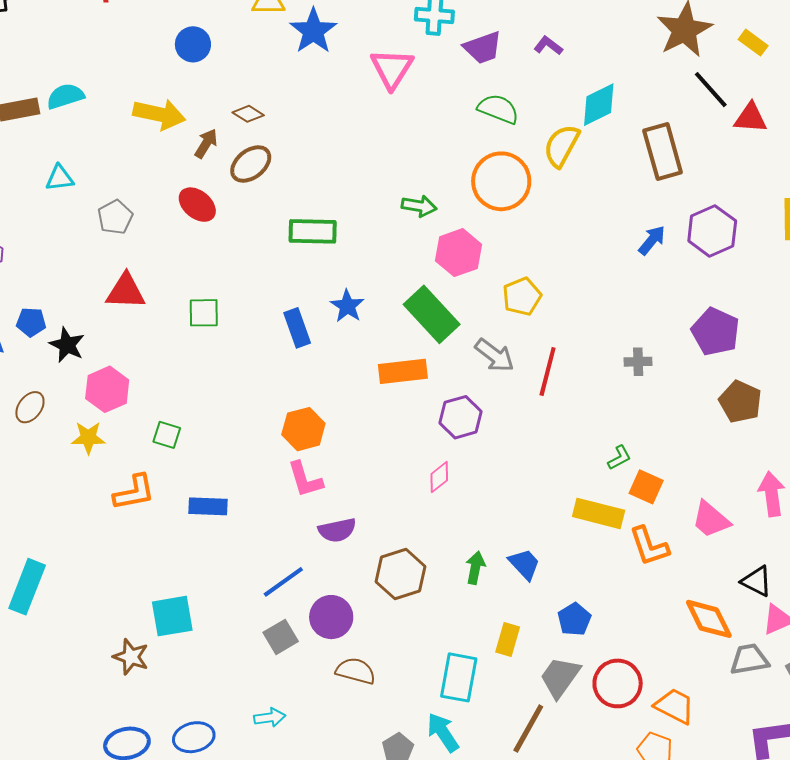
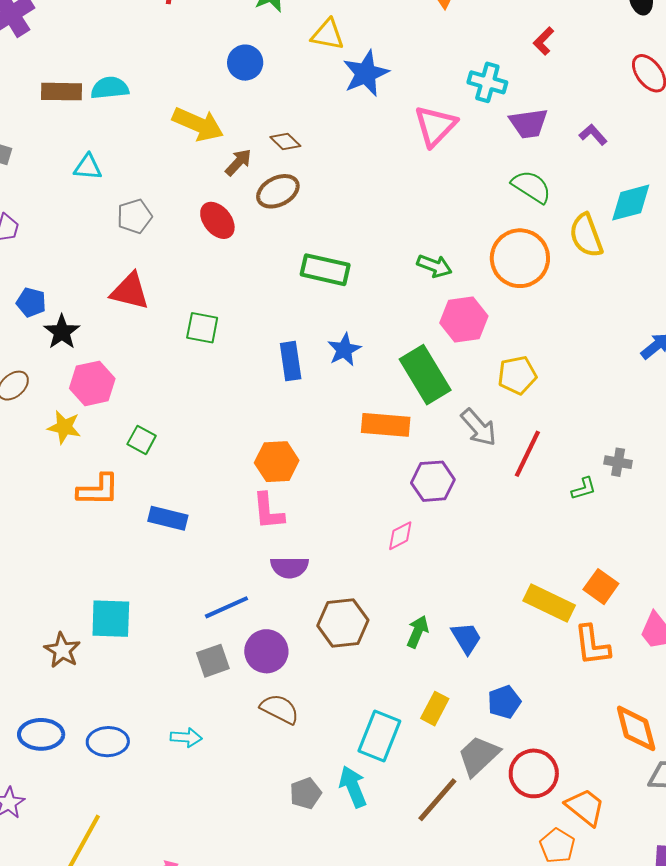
yellow semicircle: (562, 146) -> (586, 235), turned -60
green L-shape: (619, 458) -> (584, 489), moved

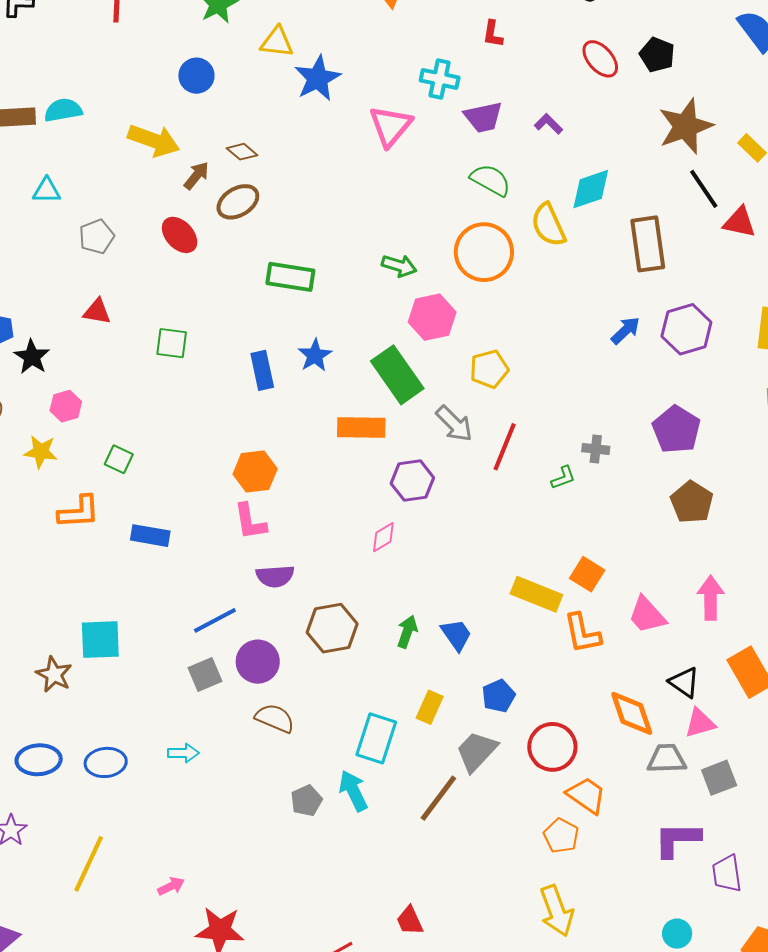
red L-shape: (544, 41) -> (493, 34), turned -32
red triangle: (130, 291) -> (97, 312), size x0.7
pink hexagon: (92, 383) -> (66, 406), size x0.7
red circle: (534, 773) -> (552, 747), moved

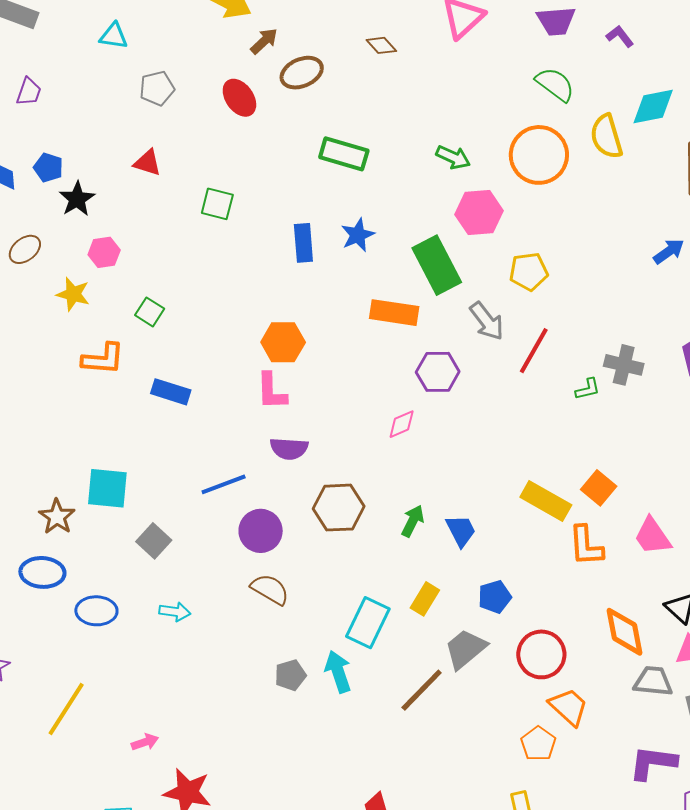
brown diamond: (242, 152) -> (381, 45), moved
gray cross: (596, 449) -> (624, 365), size x1.4
gray square: (205, 675) -> (154, 541), moved, turned -32
blue ellipse: (39, 760) -> (42, 572), moved

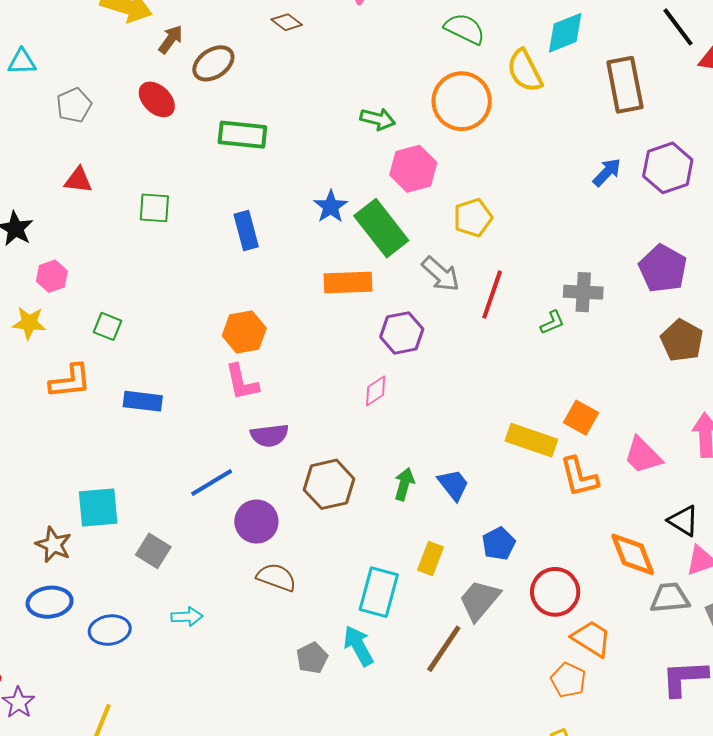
green rectangle: (344, 154) -> (242, 135), moved
blue star: (358, 235) -> (331, 207), moved

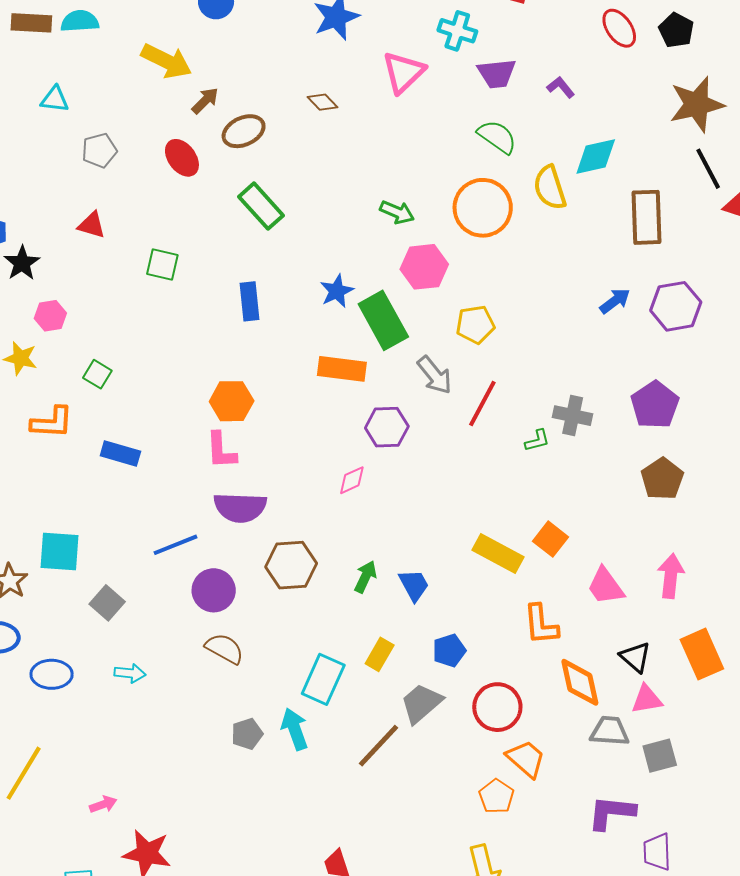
green rectangle: (242, 135) -> (261, 206), turned 33
purple semicircle: (269, 435) -> (240, 507), size x1.4
orange L-shape: (579, 477) -> (541, 625), moved

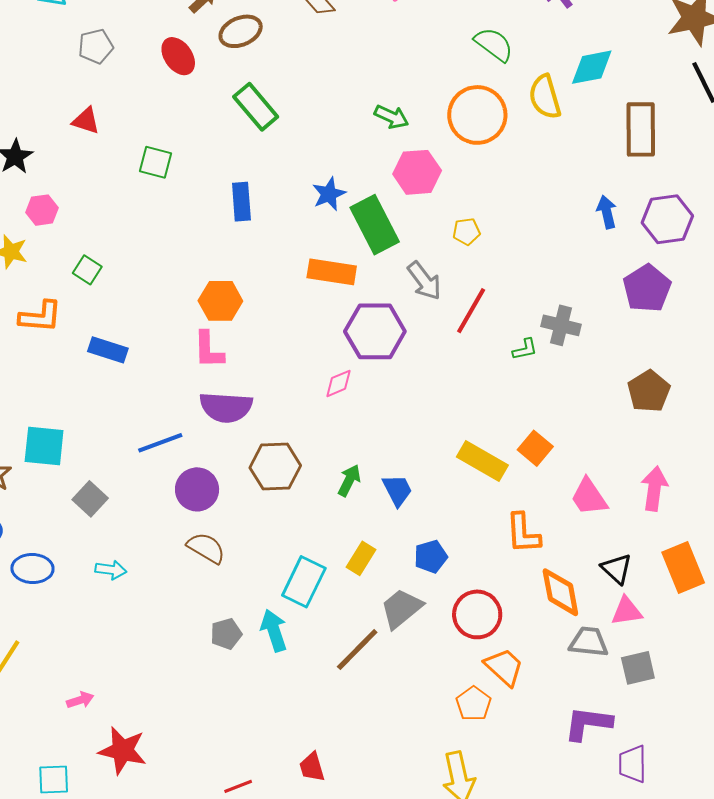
blue arrow: (615, 301) -> (607, 212), turned -68
yellow pentagon: (475, 325) -> (466, 232), size x0.7
purple pentagon: (655, 405) -> (647, 288), moved
purple hexagon: (387, 427) -> (375, 331), size x1.4

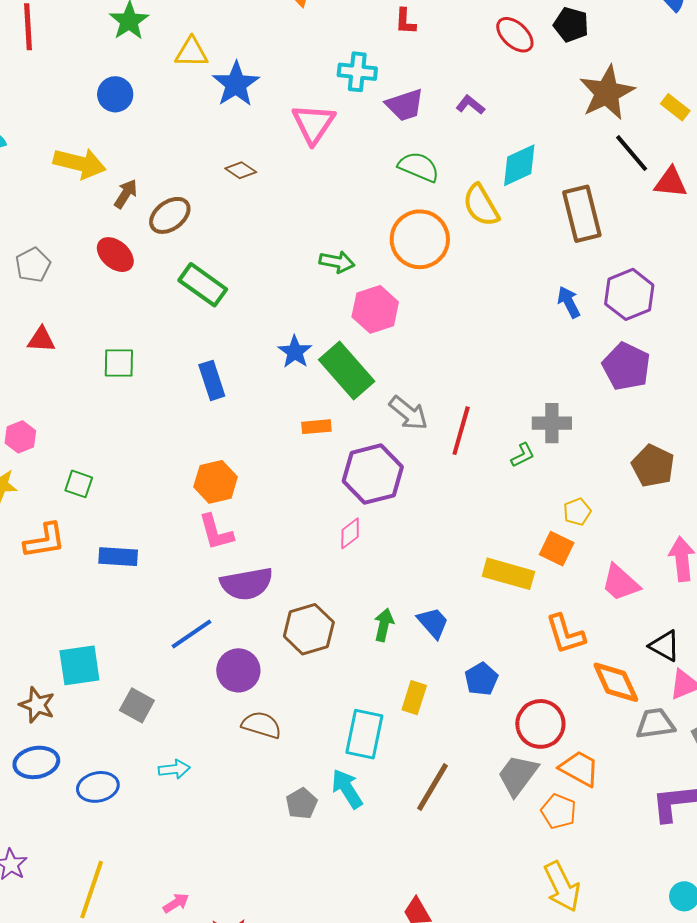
yellow pentagon: (466, 232) -> (577, 512), moved
orange rectangle: (332, 272) -> (316, 427), size x0.6
gray trapezoid: (401, 608) -> (518, 775), moved

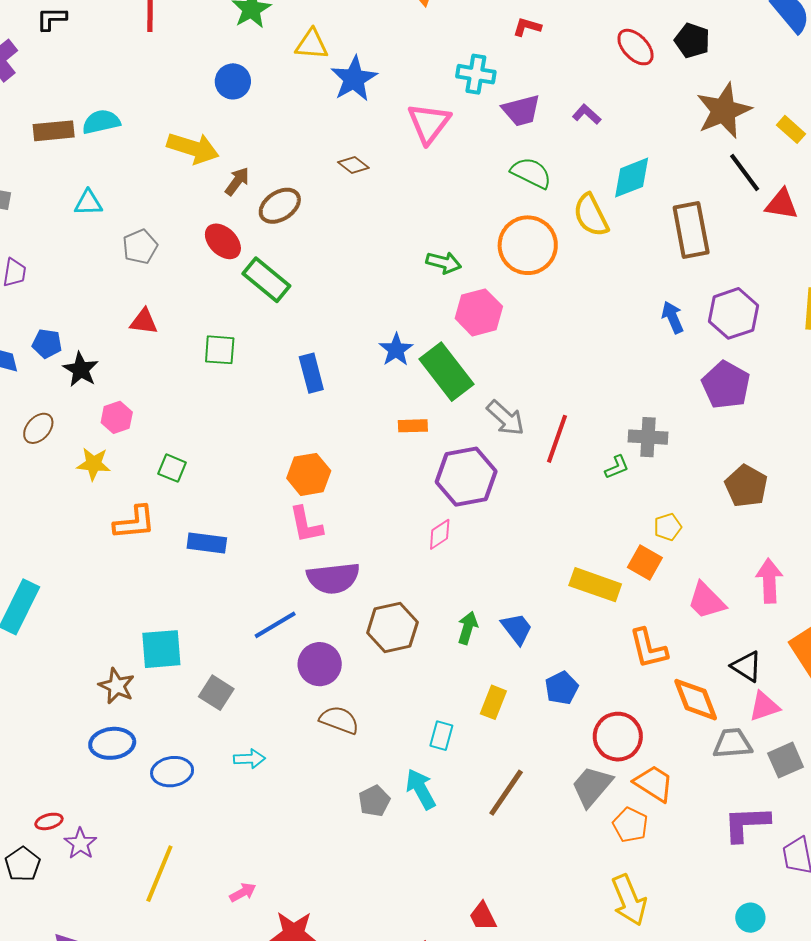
red L-shape: (405, 21) -> (527, 27), turned 100
green rectangle: (203, 285) -> (266, 280), moved
cyan rectangle: (364, 734) -> (441, 736), size x0.6

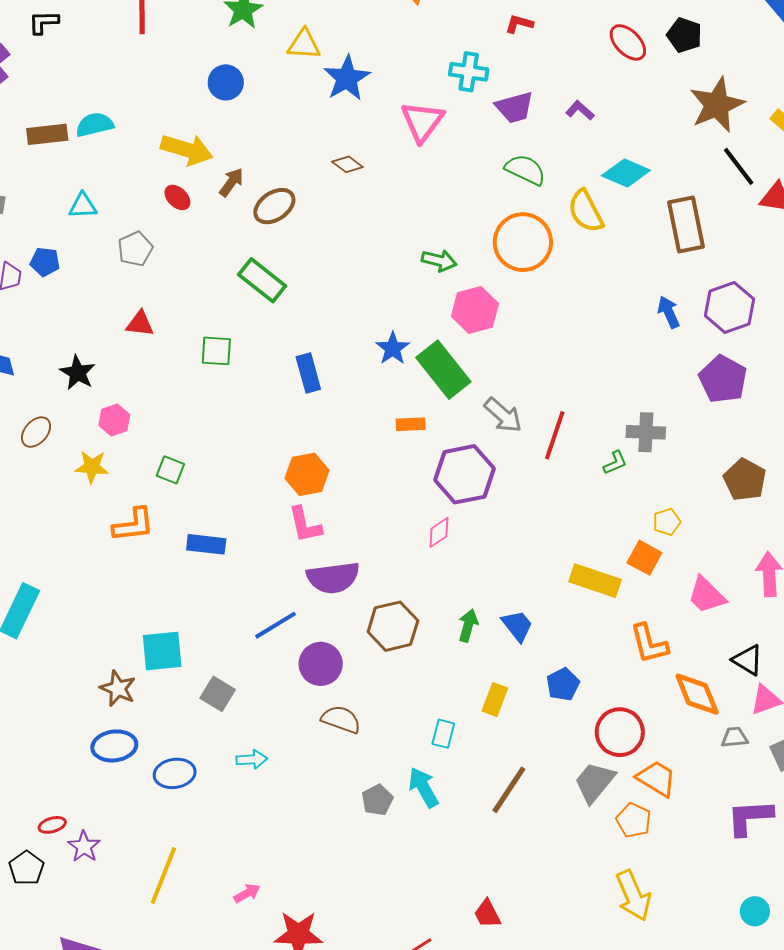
cyan diamond: (632, 178) -> (626, 173), turned 45
red ellipse: (223, 241) -> (177, 197), moved, size x0.7
blue pentagon: (47, 344) -> (45, 262), moved
gray trapezoid: (732, 743) -> (734, 737), size x0.7

